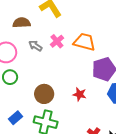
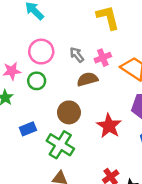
brown semicircle: (22, 23) -> (87, 79), moved, turned -30
red star: (80, 94) -> (109, 126), size x1.5

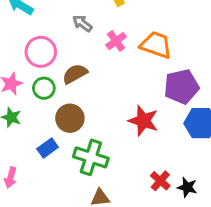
gray arrow: (77, 55) -> (82, 23), moved
brown semicircle: (87, 79) -> (75, 74), moved
brown circle: (69, 112) -> (70, 118), moved

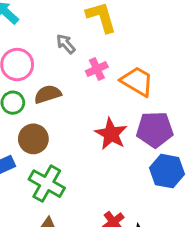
red star: (143, 121) -> (111, 134), moved

